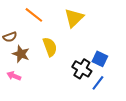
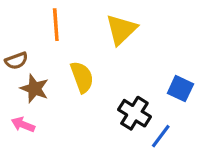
orange line: (34, 15) -> (56, 25), turned 48
blue square: (100, 59) -> (180, 89), moved

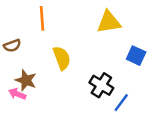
yellow triangle: (121, 30) -> (109, 22), moved, turned 35
brown star: (34, 89) -> (26, 80), moved
blue square: (180, 89) -> (136, 56), moved

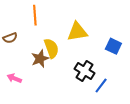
yellow triangle: (109, 22) -> (77, 32), moved
brown star: (26, 80) -> (40, 59), moved, turned 30

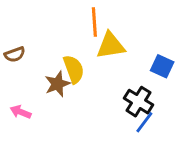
orange line: (35, 15) -> (94, 22), moved
black cross: (85, 71) -> (139, 102), moved

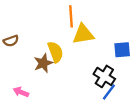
blue square: (162, 66) -> (122, 50), turned -30
pink arrow: (21, 112) -> (21, 92), moved

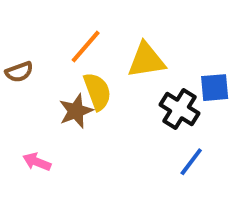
orange line: (71, 16) -> (86, 46), moved, turned 45
black cross: (104, 76) -> (179, 109), moved

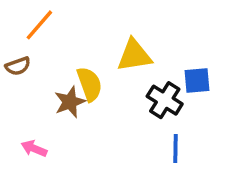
orange line: (86, 46) -> (39, 25), moved
blue line: (191, 162) -> (175, 149), turned -36

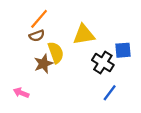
orange line: (39, 25) -> (39, 19), moved
brown semicircle: (18, 66) -> (37, 36), moved
blue line: (175, 149) -> (110, 93), turned 36

